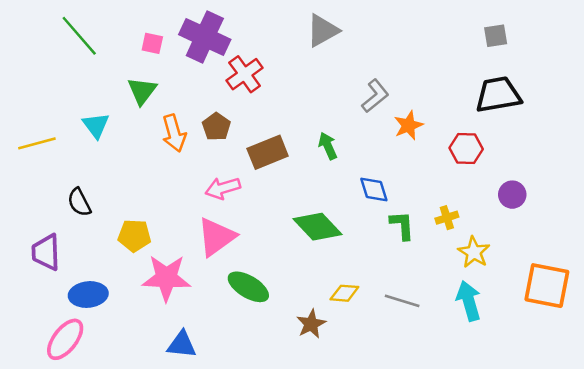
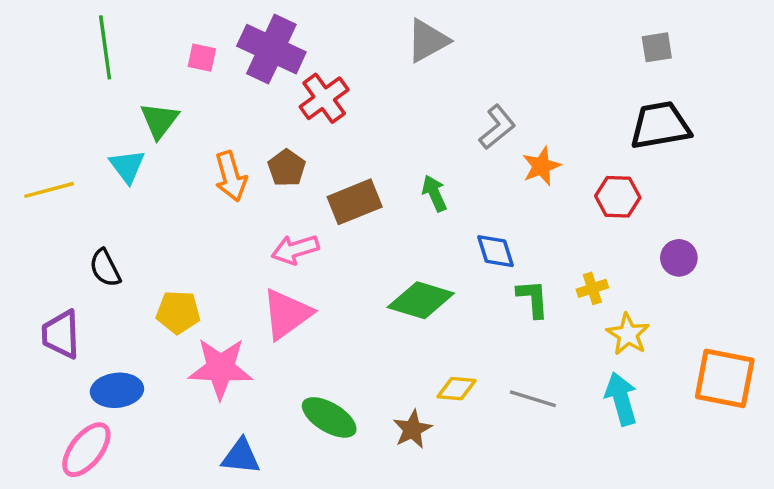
green line: (79, 36) -> (105, 47), turned 33
green triangle: (142, 91) -> (159, 120), moved
green diamond: (318, 227) -> (421, 300), turned -30
green ellipse: (248, 287) -> (329, 417), moved

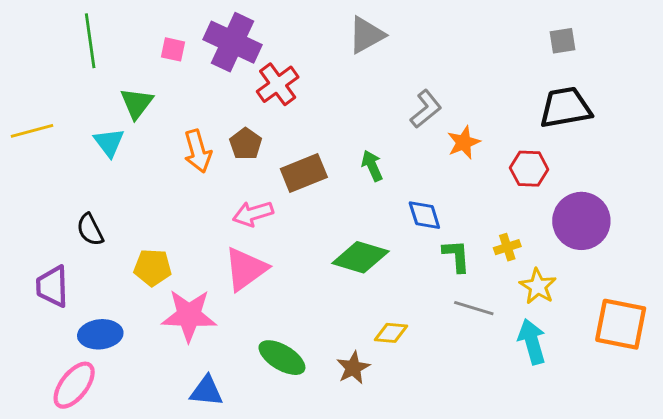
yellow line: (49, 190) -> (32, 131), moved
purple circle: (679, 258) -> (581, 221), size x1.8
gray line: (533, 399) -> (474, 308), moved

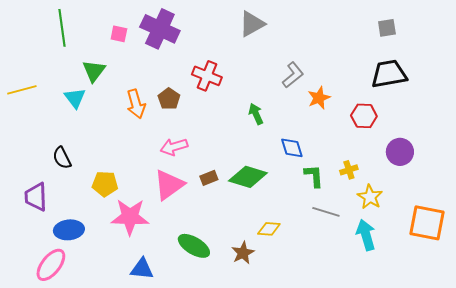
red cross: (278, 84) -> (207, 76), moved, turned -32
brown rectangle: (304, 173) -> (209, 178), moved, size x0.6
purple circle: (581, 221) -> (400, 152), size x0.7

